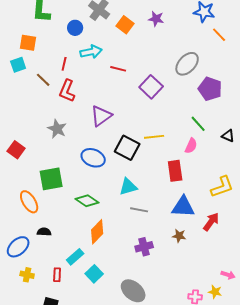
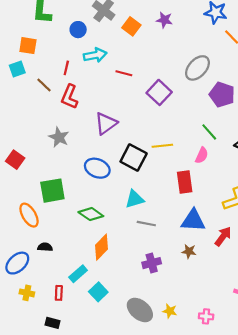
yellow star: (215, 292) -> (170, 311), moved

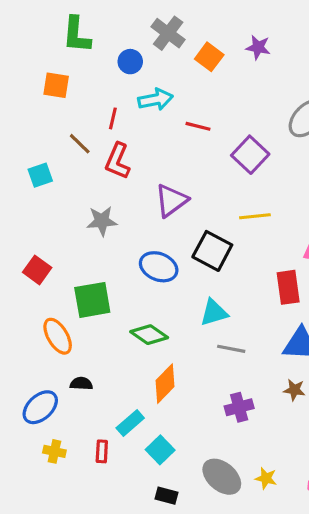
cyan square: (17, 69) -> (40, 175), moved
gray star: (59, 137) -> (102, 221), turned -30
yellow line: (162, 146) -> (255, 216), moved
red square: (15, 160) -> (37, 270), moved
black rectangle: (52, 323) -> (167, 496), moved

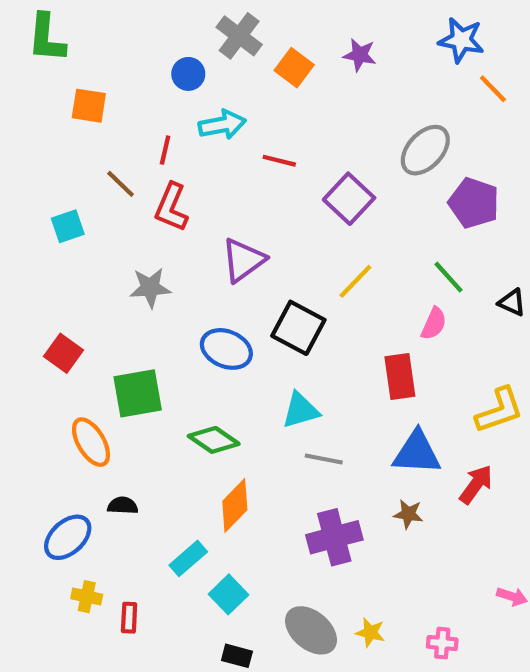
green L-shape: (77, 35) -> (47, 38), moved
yellow line: (255, 216) -> (355, 281), turned -40
purple cross: (239, 407) -> (334, 537), size x1.4
red rectangle: (102, 451) -> (129, 618), moved

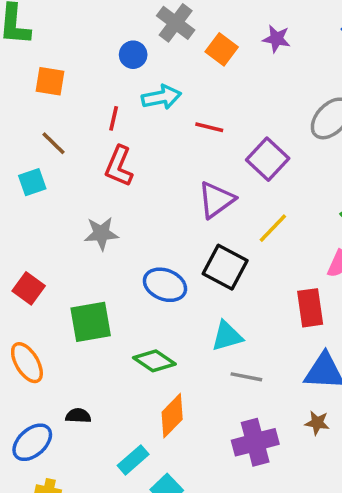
brown line: (121, 184) -> (53, 143), moved
purple triangle: (243, 260) -> (216, 200), moved
orange ellipse: (91, 442) -> (27, 363), moved

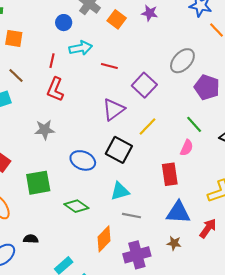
orange diamond: (172, 416) -> (104, 239), moved

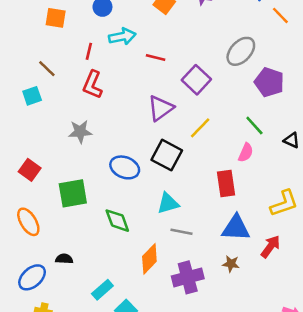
orange square: (14, 38) -> (56, 18), moved
green diamond: (76, 206) -> (117, 221), turned 35

